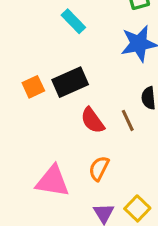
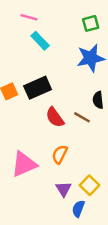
brown line: (128, 120) -> (82, 117), turned -35
pink triangle: (53, 181) -> (24, 164), turned -32

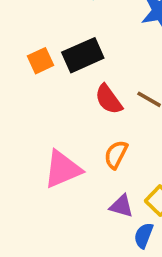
purple triangle: (63, 189) -> (121, 206), turned -42

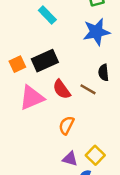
pink triangle: (63, 169) -> (32, 98), moved

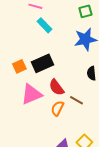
brown line: (88, 89) -> (76, 100), moved
orange semicircle: (66, 125) -> (57, 108), moved

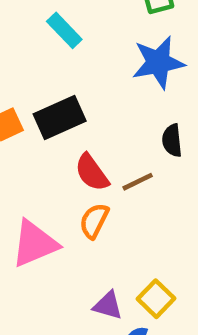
pink triangle: (31, 94) -> (34, 244), moved
brown line: (76, 100) -> (138, 182), moved, turned -56

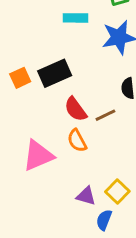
cyan rectangle: (64, 30) -> (76, 18), moved, turned -45
orange semicircle: (94, 221) -> (77, 141), turned -55

